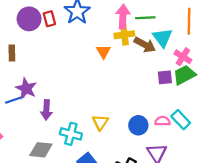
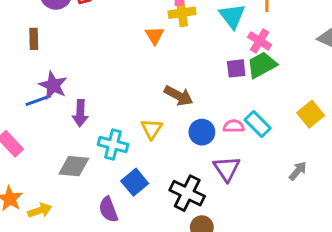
brown arrow: (145, 45) -> (179, 96), moved

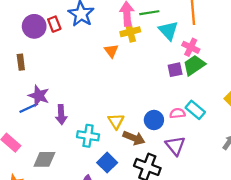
brown arrow: (179, 96) -> (134, 138), moved
gray diamond: (74, 166) -> (44, 159), moved

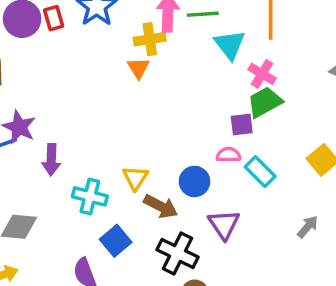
yellow cross: (130, 32) -> (150, 39), moved
purple square: (175, 70) -> (242, 125), moved
pink semicircle: (177, 113) -> (228, 155), moved

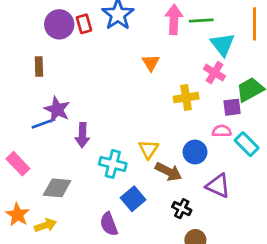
yellow cross: (150, 39) -> (186, 98), moved
pink cross: (262, 74) -> (214, 73), moved
purple triangle: (224, 224) -> (218, 186), turned -32
black cross: (177, 253) -> (182, 209), size x0.6

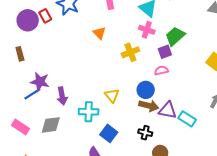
cyan rectangle: (247, 144) -> (187, 119), moved
brown arrow: (169, 172) -> (149, 106), moved
gray diamond: (57, 188) -> (51, 125), moved

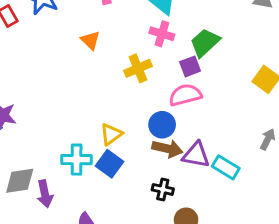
pink semicircle: (161, 71) -> (185, 95), size x1.5
yellow triangle: (112, 95) -> (111, 134), turned 35
purple arrow: (62, 96) -> (45, 194), moved
blue square: (109, 133) -> (110, 164), moved

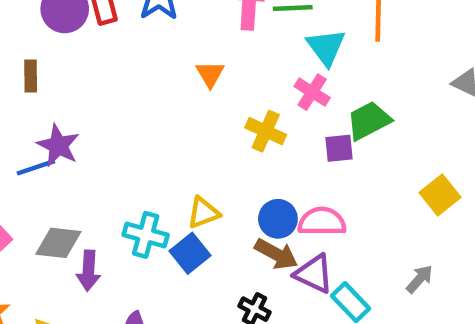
yellow cross: (138, 68) -> (266, 131), turned 32
pink semicircle: (185, 95) -> (322, 222), moved

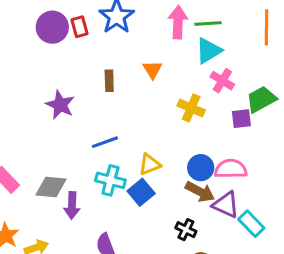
cyan triangle: (326, 47) -> (209, 51), moved, turned 36
brown rectangle: (31, 76) -> (109, 81), moved
purple star: (58, 145) -> (60, 105), moved
blue line: (36, 167) -> (105, 142), moved

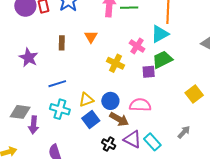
cyan triangle: (209, 51) -> (160, 34), moved
blue circle: (201, 168) -> (110, 101), moved
blue square: (141, 192) -> (91, 119), moved
purple triangle: (226, 205) -> (132, 139), moved

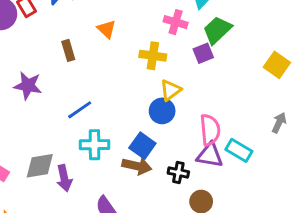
yellow triangle: (86, 100) -> (171, 90), moved
pink semicircle: (140, 105) -> (210, 130), moved, turned 100
brown arrow: (119, 119) -> (137, 166), moved

